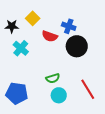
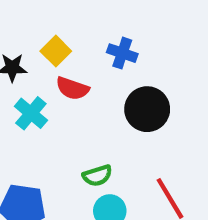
blue cross: (69, 26) -> (122, 53), moved
red semicircle: (50, 36) -> (72, 88), moved

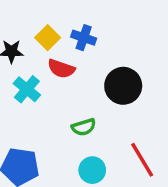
blue cross: (122, 53) -> (84, 38), moved
green semicircle: (97, 176) -> (84, 127), moved

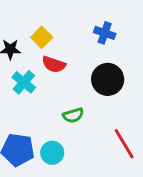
blue cross: (84, 38) -> (105, 33), moved
cyan circle: (92, 170) -> (52, 153), moved

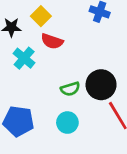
black circle: (108, 79) -> (101, 85), moved
cyan circle: (52, 153) -> (67, 123), moved

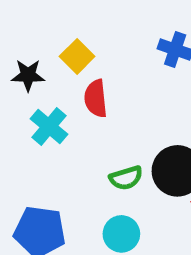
red semicircle: (52, 41) -> (96, 99), turned 65

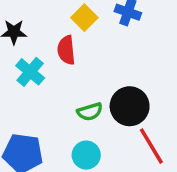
yellow square: (77, 56) -> (84, 18), moved

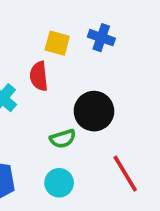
yellow square: (84, 18) -> (57, 43), turned -30
black circle: (130, 106) -> (94, 111), moved

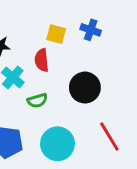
green semicircle: (63, 139) -> (37, 101), moved
cyan circle: (59, 183) -> (58, 144), size x1.5

